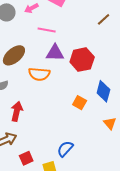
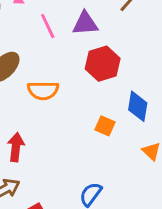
pink line: (47, 30) -> (48, 26), turned 60
purple triangle: (55, 53) -> (85, 23), moved

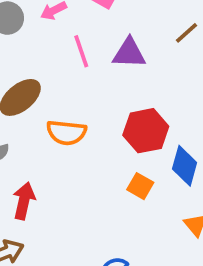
red hexagon: (103, 64) -> (146, 131), moved

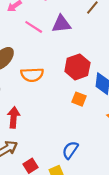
pink line: (81, 51) -> (34, 27), turned -30

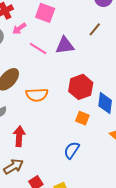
blue semicircle: (70, 150) -> (72, 150), moved

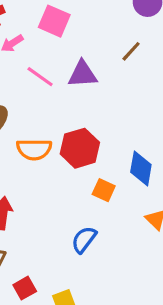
red hexagon: (81, 87) -> (80, 148), moved

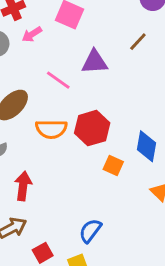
pink line: (40, 77) -> (58, 80), moved
blue semicircle: (84, 240) -> (90, 231), moved

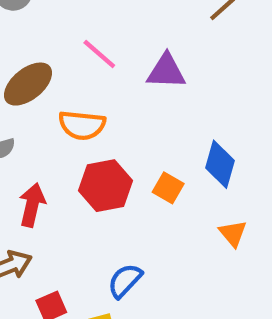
purple triangle: (95, 62) -> (166, 71), moved
red hexagon: (92, 128) -> (106, 186), moved

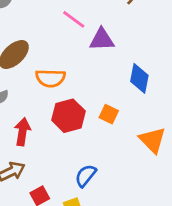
pink line: (99, 54) -> (74, 19), moved
blue diamond: (220, 164) -> (139, 78), moved
orange triangle: (233, 233) -> (152, 140), size x1.5

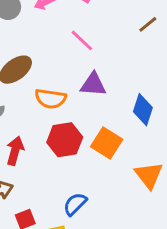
purple triangle: (102, 40) -> (93, 84), moved
orange square: (109, 114) -> (107, 143), size x1.5

